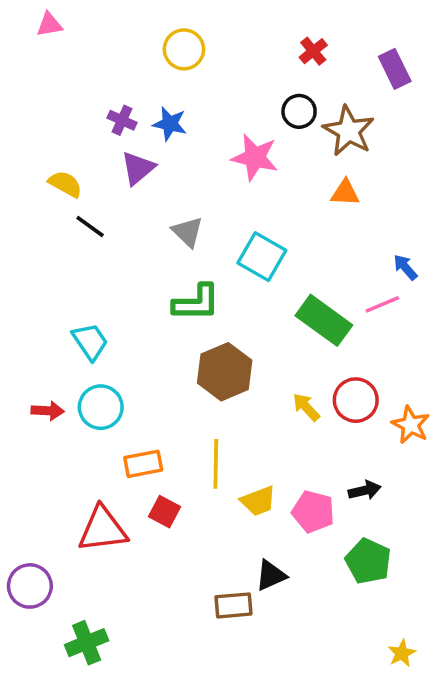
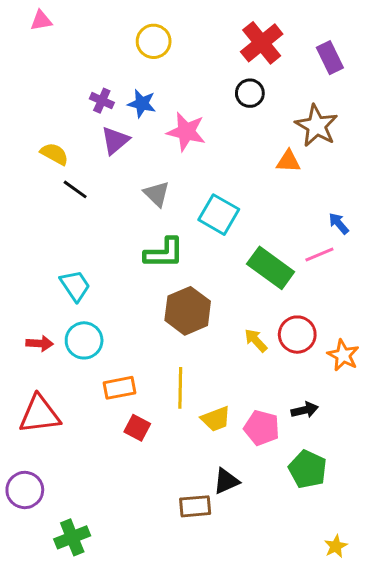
red cross: (313, 51) -> (262, 43), size x1.8
brown star: (349, 131) -> (316, 126), moved
pink star: (255, 157) -> (186, 132), moved
red triangle: (102, 529) -> (40, 414), moved

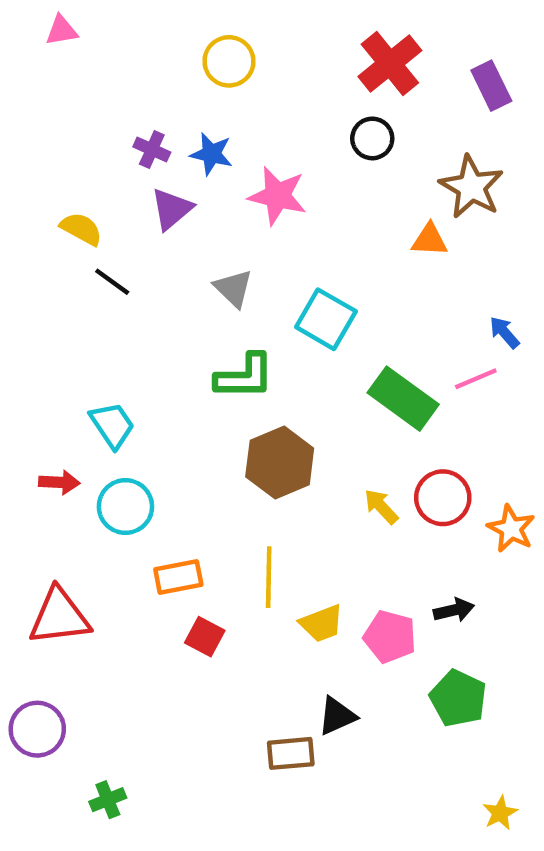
red arrow: (40, 343) -> (59, 482), moved
green cross: (72, 537) -> (108, 800), size x0.7

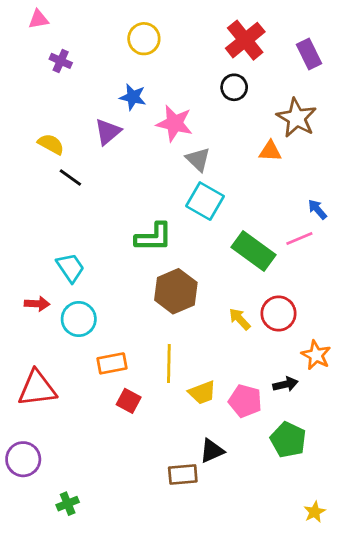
purple cross: (152, 149) -> (61, 61), moved
gray triangle: (233, 288) -> (198, 159), moved
orange star: (511, 529) -> (316, 355), moved

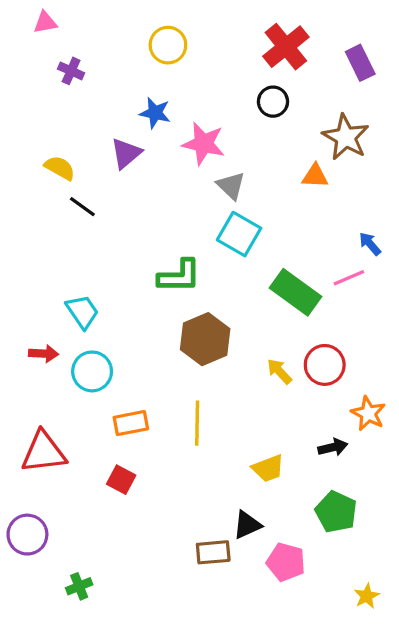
yellow trapezoid: (202, 393) -> (268, 468), moved
red square: (129, 401) -> (121, 480), moved
pink pentagon: (245, 401) -> (286, 562), moved

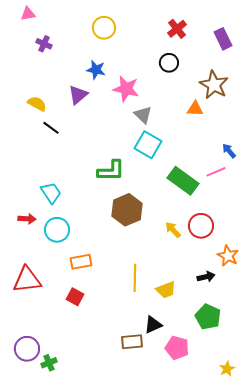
red cross: (286, 47) -> (177, 29), size x0.7
yellow line: (197, 423) -> (135, 278), moved
purple circle: (27, 535) -> (27, 349), moved

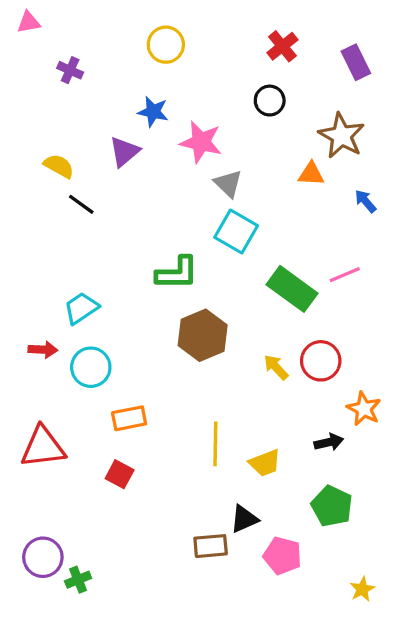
pink triangle: (28, 14) -> (29, 22), moved
blue arrow: (229, 151) -> (365, 201), moved
cyan trapezoid: (51, 193) -> (81, 308), turned -90

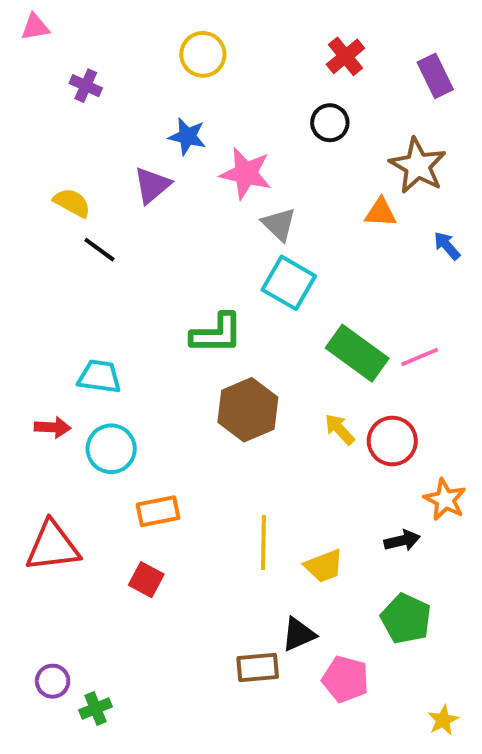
pink line: (345, 275) -> (420, 357), moved
cyan trapezoid: (81, 308) -> (99, 377), turned 42
yellow arrow: (276, 367) -> (340, 429), moved
purple circle: (43, 557) -> (53, 681), size x0.7

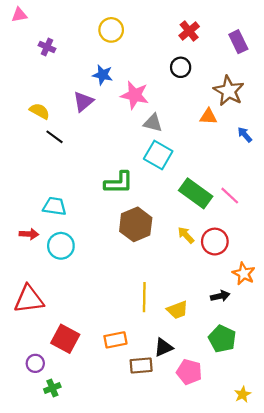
gray triangle: (279, 224) -> (153, 123), turned -30
pink line: (420, 357) -> (230, 196), turned 66
orange rectangle: (158, 511) -> (115, 340), moved
red square: (146, 580) -> (65, 339), moved, size x1.5
purple circle: (53, 681) -> (35, 363), moved

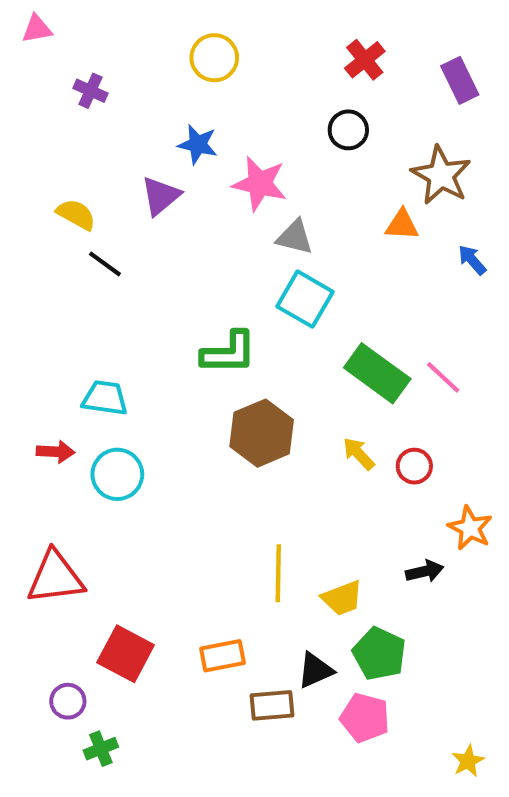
red circle: (215, 242) -> (414, 466), size x0.7
green pentagon: (222, 339) -> (379, 654), moved

